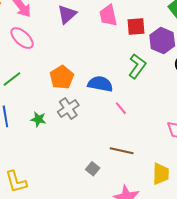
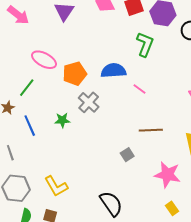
pink ellipse: (22, 38) -> (44, 60), moved
orange pentagon: (62, 77) -> (75, 74), turned 30
gray square: (93, 169) -> (127, 155), turned 32

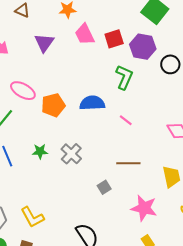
pink line: (139, 89) -> (126, 120), moved
gray cross: (89, 102) -> (71, 154), moved

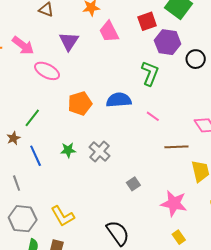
red square: (114, 39) -> (147, 21), moved
pink ellipse: (23, 91) -> (47, 71), moved
brown line: (128, 163) -> (176, 147), moved

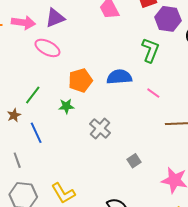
purple triangle: (69, 41) -> (55, 18), moved, turned 35
pink arrow: (23, 45) -> (23, 23), turned -30
green star: (68, 150) -> (66, 106), moved

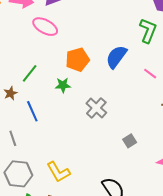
blue semicircle: (119, 77) -> (116, 57), turned -50

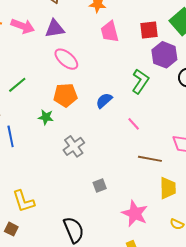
pink ellipse: (45, 27) -> (66, 59), moved
blue semicircle: (116, 57) -> (104, 100), size x0.7
green line: (30, 73) -> (17, 85), moved

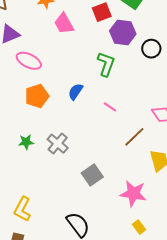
green star: (46, 117) -> (26, 142), moved
brown line: (150, 159) -> (134, 137), turned -40
gray square: (100, 186) -> (92, 175), size x1.5
yellow L-shape: (23, 201) -> (22, 209), turned 60

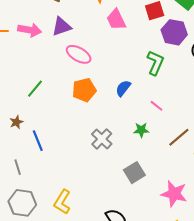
green star: (26, 142) -> (141, 130), moved

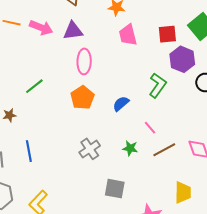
pink ellipse: (79, 54) -> (84, 61), turned 50
orange pentagon: (84, 90) -> (82, 98), turned -30
brown line: (179, 137) -> (164, 150), moved
blue line: (38, 141) -> (29, 151), moved
gray square: (134, 173) -> (115, 189), turned 30

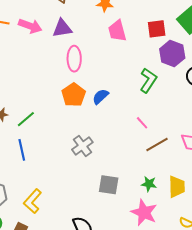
green line: (34, 86) -> (26, 119), moved
blue semicircle: (121, 104) -> (100, 96), moved
green star: (130, 148) -> (149, 184), moved

